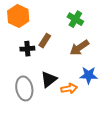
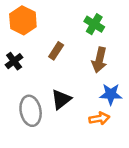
brown arrow: (79, 48) -> (99, 60), turned -42
black cross: (27, 49) -> (14, 61), moved, turned -32
orange arrow: (69, 88) -> (99, 118), moved

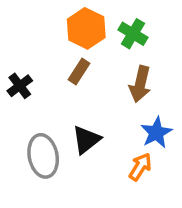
orange hexagon: (23, 20) -> (86, 28), moved
blue star: (111, 94) -> (156, 133), turned -30
orange arrow: (99, 118) -> (140, 167), turned -48

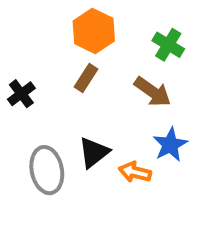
green cross: (133, 34) -> (168, 45), moved
brown arrow: (140, 84) -> (153, 92), turned -68
orange arrow: (140, 167) -> (135, 172), moved, turned -108

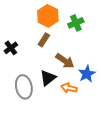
green cross: (168, 45) -> (76, 23), moved, turned 35
brown arrow: (153, 92) -> (65, 61), moved

